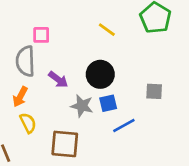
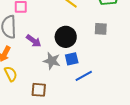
gray square: (154, 91) -> (101, 29), moved
brown square: (65, 144) -> (39, 90), size x0.7

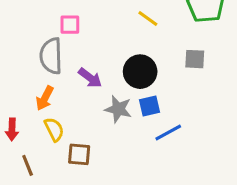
brown square: (39, 90) -> (79, 154), moved

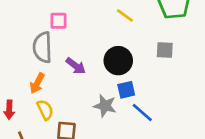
gray star: (118, 109) -> (105, 106), moved
blue line: (168, 133) -> (142, 112), turned 70

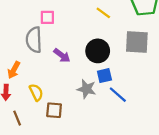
gray square: (165, 50) -> (137, 42), size x1.6
orange arrow: (37, 83) -> (14, 70), moved

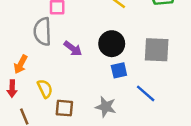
gray square: (137, 42) -> (157, 50), moved
gray star: (87, 89) -> (106, 107), moved
blue line: (118, 95) -> (146, 93), moved

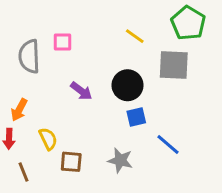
gray semicircle: (42, 32) -> (29, 56), moved
gray square: (157, 50) -> (174, 65), moved

